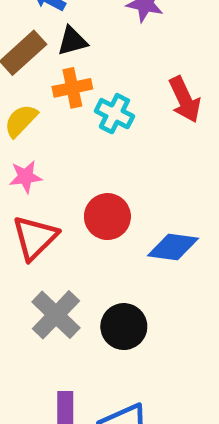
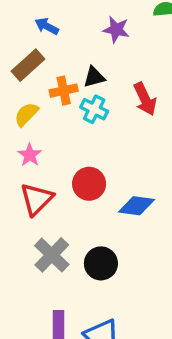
black triangle: (72, 41) -> (94, 77), moved
pink star: (26, 177) -> (30, 155), turned -30

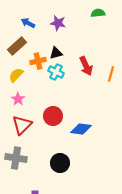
purple star: (116, 30) -> (58, 23), moved
gray cross: (52, 255) -> (16, 158), moved, turned -35

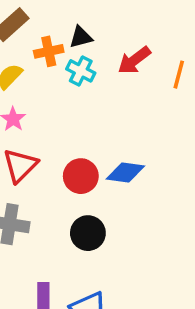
red arrow: (86, 66) -> (134, 60), turned 78
red circle: (53, 116) -> (81, 176), moved

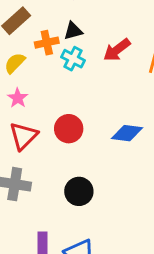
blue diamond: (125, 173) -> (127, 133), moved
red circle: (81, 176) -> (69, 129), moved

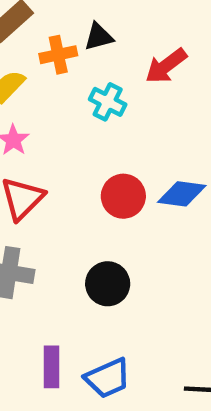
cyan cross: (73, 59) -> (108, 102), moved
red circle: (69, 129) -> (123, 196), moved

